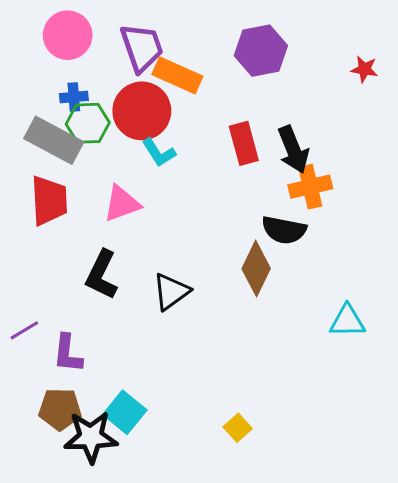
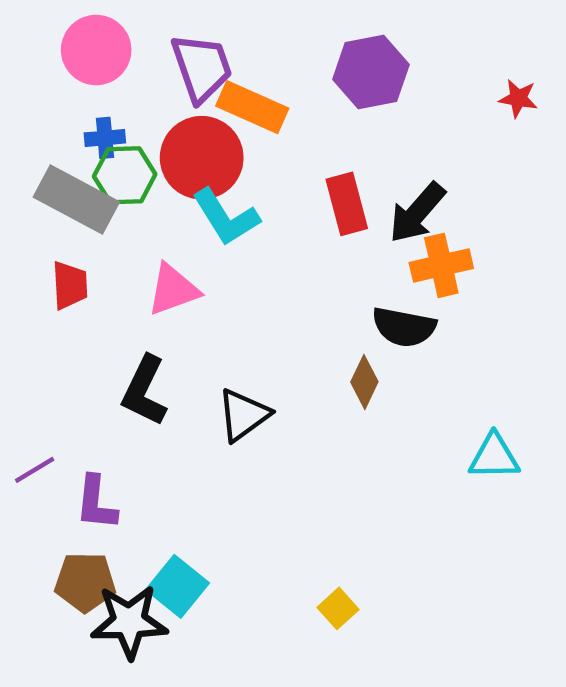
black arrow: (293, 150) -> (417, 213), turned 63
cyan L-shape: (159, 153) -> (226, 217), size x1.4
red trapezoid: (49, 201) -> (70, 285), size x0.7
brown diamond: (256, 269) -> (364, 382), size x0.7

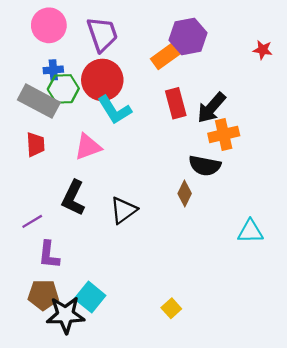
orange rectangle: (252, 107) -> (168, 54), moved, turned -60
purple line: (35, 470) -> (32, 221), moved

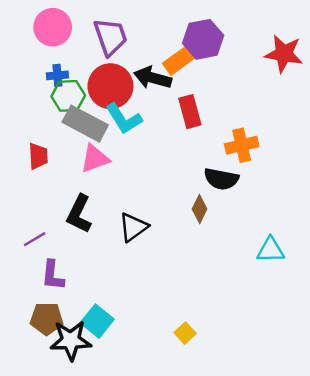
red star: (263, 50) -> (284, 54), size x1.8
gray rectangle: (39, 101) -> (85, 124), moved
black arrow: (211, 108) -> (153, 78), moved, turned 64

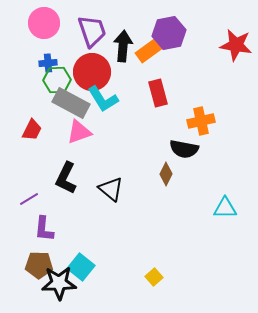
black arrow: (153, 78) -> (123, 46), moved, turned 80
red trapezoid: (38, 156) -> (32, 130), turned 30
black triangle: (133, 227) -> (111, 189), turned -44

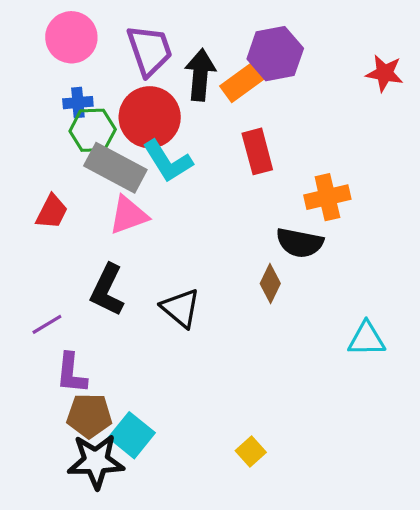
red star: (236, 45) -> (384, 73), size x0.7
brown pentagon: (39, 265) -> (89, 416), moved

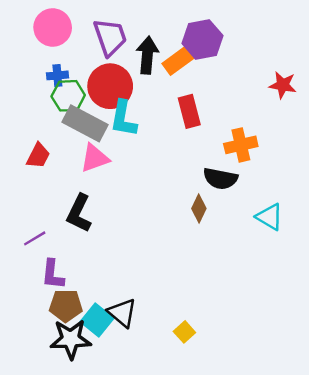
red star: (384, 73) -> (283, 85), moved
cyan L-shape: (168, 161) -> (123, 119), turned 42
black triangle: (181, 308) -> (122, 313), moved
cyan triangle: (367, 339) -> (270, 217), moved, turned 32

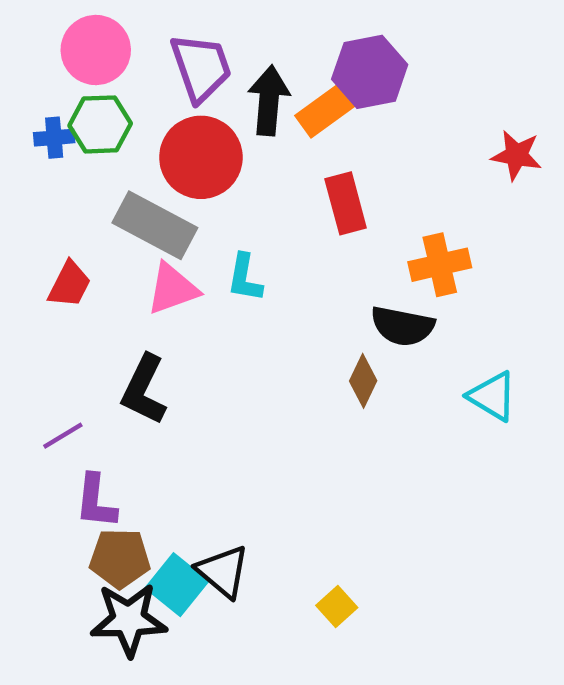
blue cross: (57, 75) -> (54, 138), moved
green hexagon: (68, 96) -> (100, 124), moved
cyan L-shape: (123, 119) -> (245, 278), moved, size x0.7

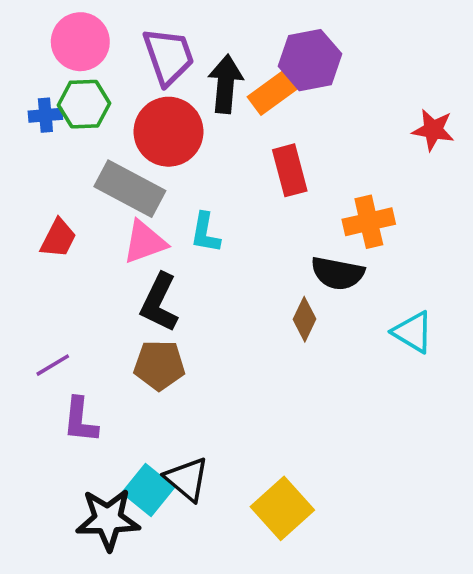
black L-shape: (144, 390) -> (159, 303), moved
brown pentagon: (120, 558) -> (159, 365), moved
yellow square: (337, 607) -> (282, 508), size x1.8

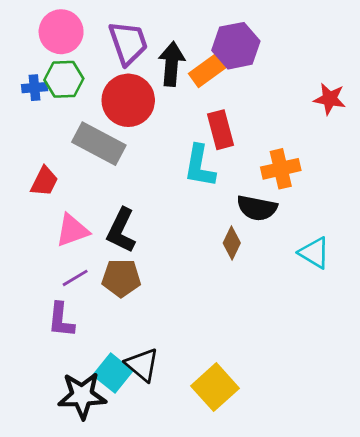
cyan L-shape: (205, 233) -> (200, 166), moved, size x1.4
pink triangle: (145, 242) -> (72, 230), moved
purple line: (53, 365) -> (75, 278), moved

